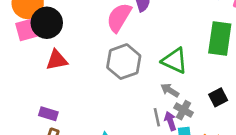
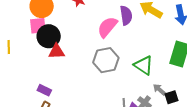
black circle: (47, 23) -> (49, 36), moved
gray arrow: (170, 90) -> (159, 90), moved

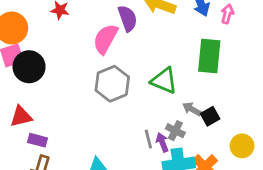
red triangle: (57, 51) -> (21, 117), moved

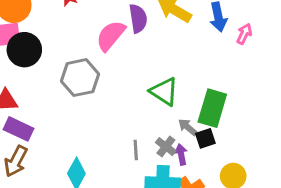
green rectangle: (209, 56) -> (212, 108), moved
gray hexagon: (112, 84) -> (80, 78), moved
purple rectangle: (37, 140) -> (18, 129), size x1.4
purple arrow: (162, 142) -> (181, 154), moved

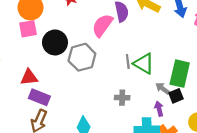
black circle: (24, 50) -> (55, 42), moved
gray cross: (166, 147) -> (122, 98), moved, turned -32
gray line: (136, 150) -> (128, 61), moved

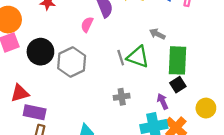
pink semicircle: (102, 25) -> (87, 25), size x0.6
gray arrow: (163, 89) -> (157, 34), moved

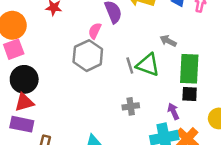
black circle: (40, 52) -> (24, 79), moved
gray hexagon: (72, 62) -> (88, 56), moved
black square: (178, 85) -> (190, 94), turned 35
purple rectangle: (35, 112) -> (22, 124), moved

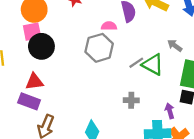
pink semicircle: (95, 31) -> (109, 26), turned 56
gray line: (130, 65) -> (136, 63), turned 64
black circle: (24, 79) -> (41, 46), moved

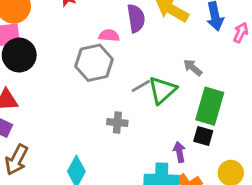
green triangle: (153, 65) -> (162, 90), turned 45
gray cross: (131, 100) -> (117, 123), moved

